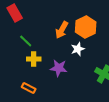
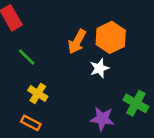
yellow cross: (34, 59) -> (38, 93), moved, turned 32
purple star: (59, 68) -> (102, 119), moved

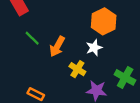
orange arrow: (77, 42) -> (57, 46), moved
yellow cross: (38, 93) -> (77, 69), moved

